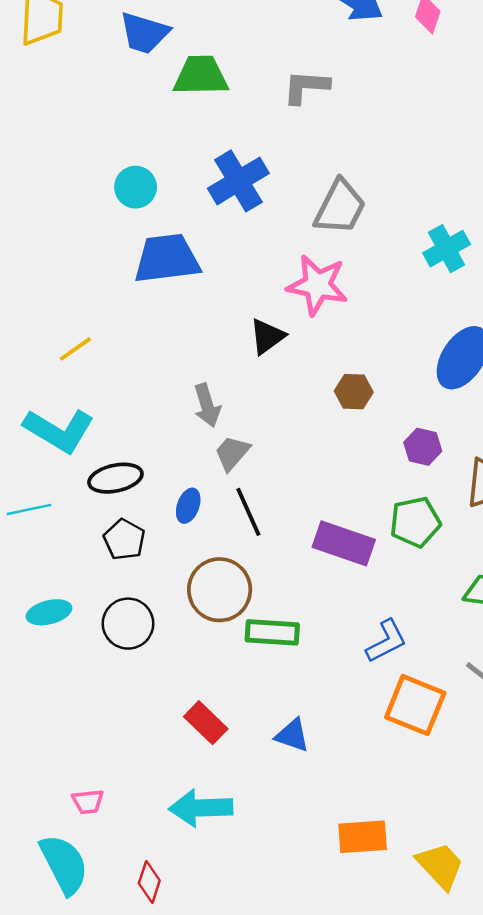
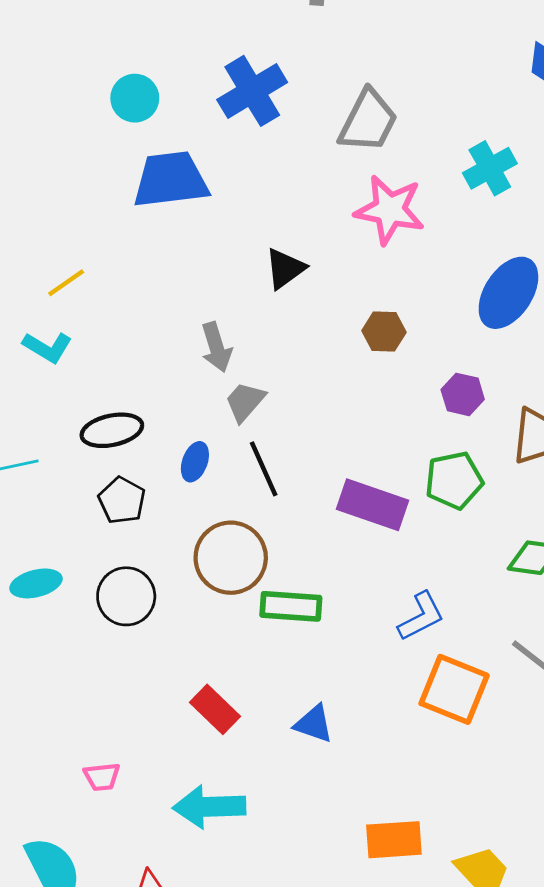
pink star: (317, 285) -> (390, 210), moved
cyan L-shape: (59, 430) -> (47, 347), moved, size x0.6
pink trapezoid: (88, 802) -> (102, 777), moved

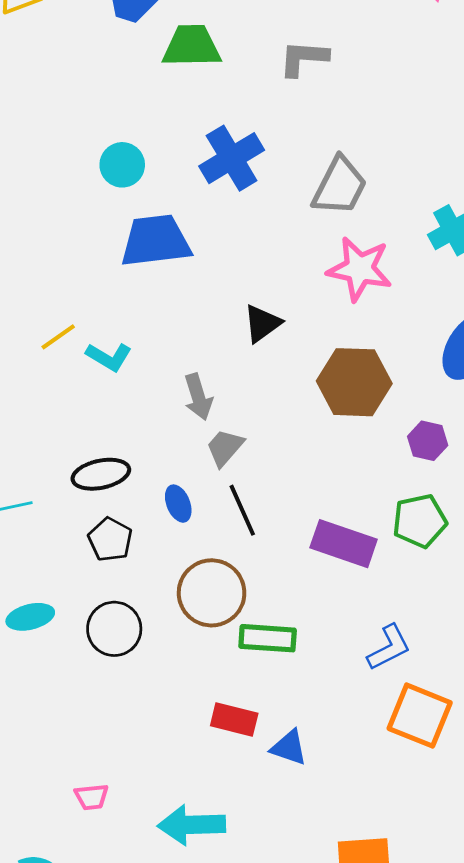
brown hexagon: (384, 331) -> (354, 382), size x1.8
cyan L-shape: (47, 347) -> (109, 357), moved
blue ellipse: (195, 462) -> (178, 504), turned -42
red rectangle: (215, 709) -> (234, 720), moved, turned -30

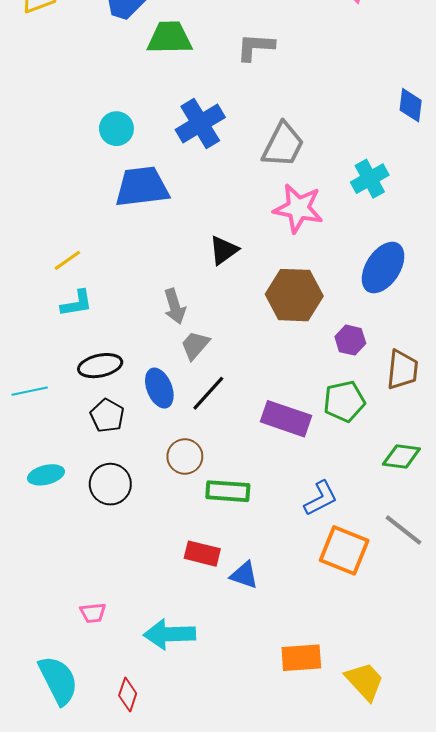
cyan L-shape: (109, 357) -> (77, 303), moved, turned -40
blue ellipse: (178, 504) -> (159, 388), size x1.4
black line: (242, 510) -> (208, 393), turned 66
brown circle: (212, 593) -> (185, 456), size x0.7

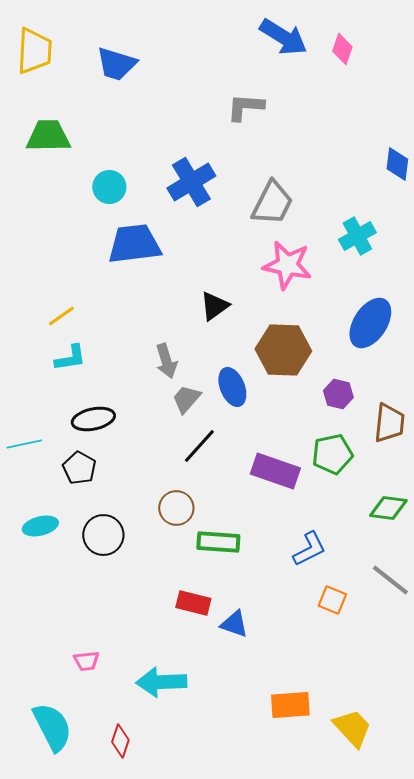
green trapezoid: (170, 38) -> (48, 136), moved
blue ellipse: (159, 388) -> (232, 387), moved
black pentagon: (107, 416) -> (79, 468), moved
orange square: (344, 550) -> (332, 600), size x0.6

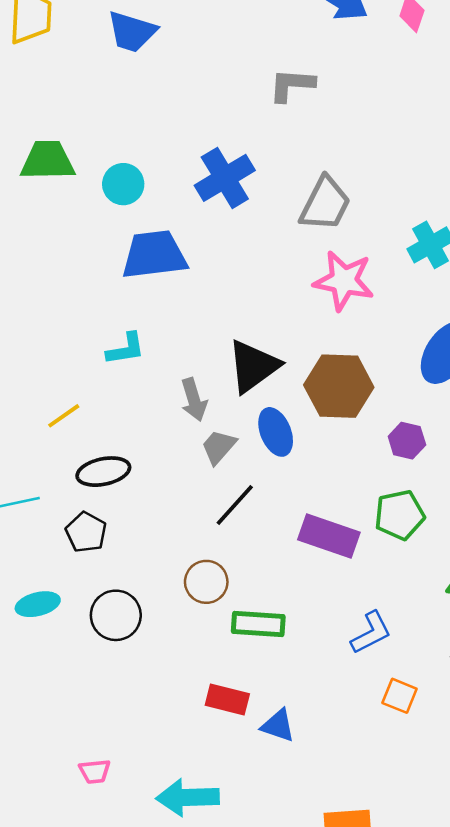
green trapezoid: (48, 136) -> (48, 161), moved
black triangle: (214, 306) -> (253, 366), moved, size x1.5
yellow line: (61, 316) -> (64, 416), moved
cyan L-shape: (70, 358) -> (126, 349), moved

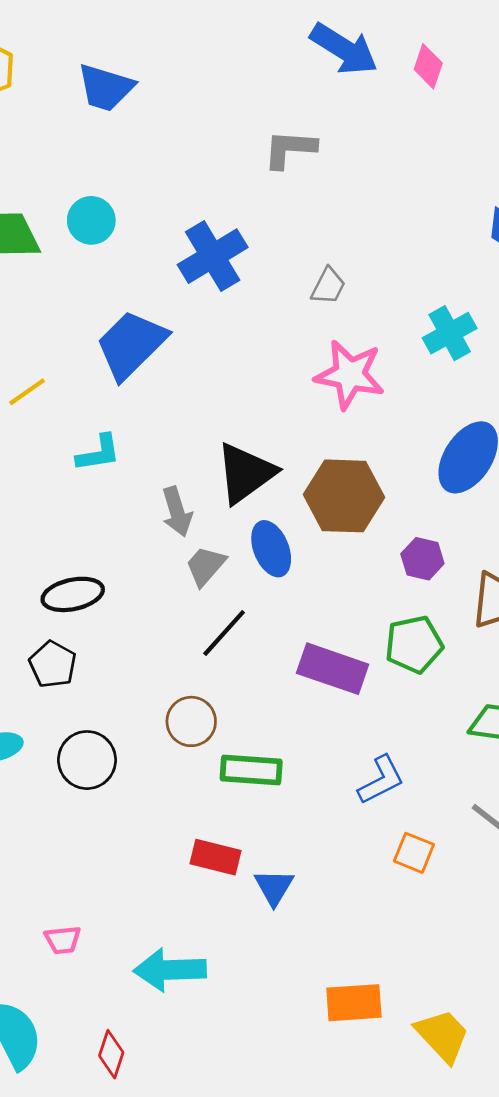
cyan circle: (123, 184) -> (91, 220), moved
gray trapezoid: (325, 204) -> (328, 286), size x0.6
blue trapezoid: (154, 255) -> (131, 345), turned -38
yellow line: (64, 416) -> (27, 392), moved
blue triangle: (278, 726) -> (274, 887), turned 42

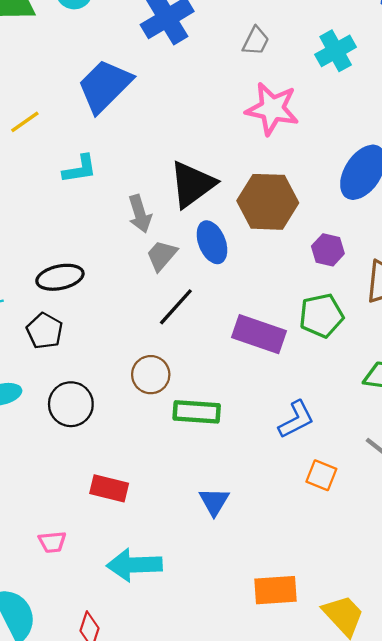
cyan cross: (450, 333) -> (336, 51), moved
red rectangle: (215, 857) -> (109, 488), moved

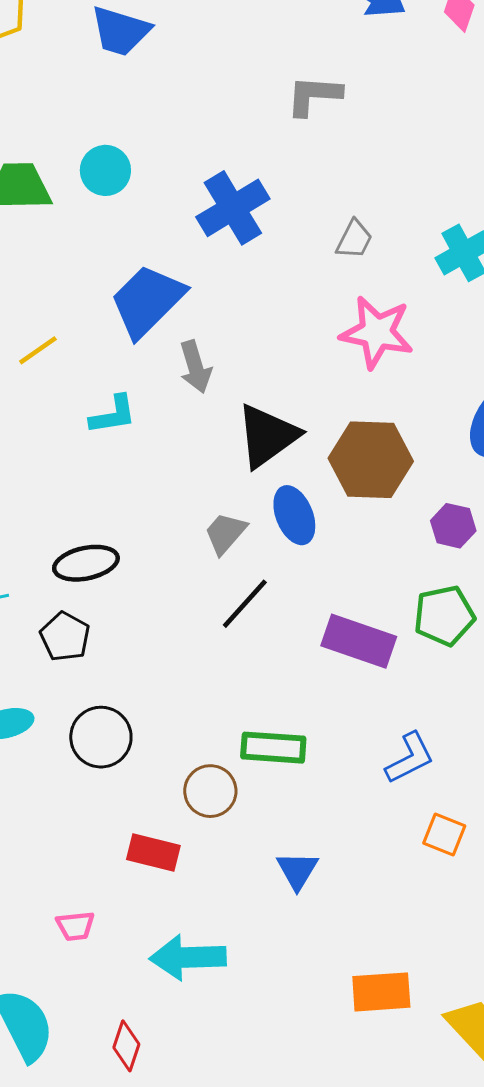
gray arrow: (140, 214) -> (195, 367), moved
brown circle: (151, 375) -> (210, 791), moved

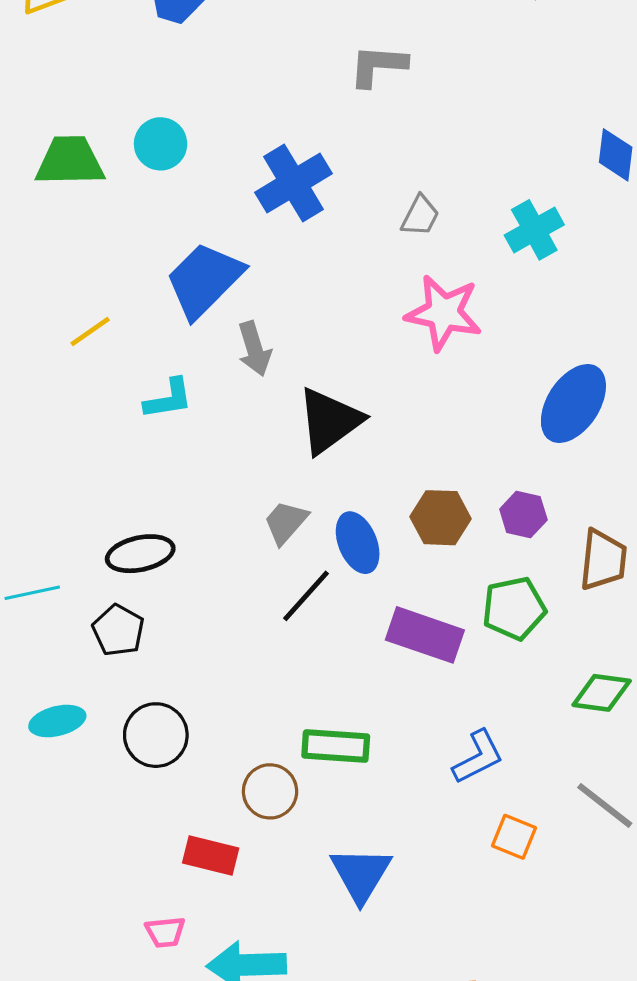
brown hexagon: (371, 460) -> (440, 518), moved, size x0.7
blue ellipse: (294, 515) -> (358, 543), moved
blue triangle: (297, 870) -> (361, 874), size x1.4
pink trapezoid: (75, 926) -> (165, 932), moved

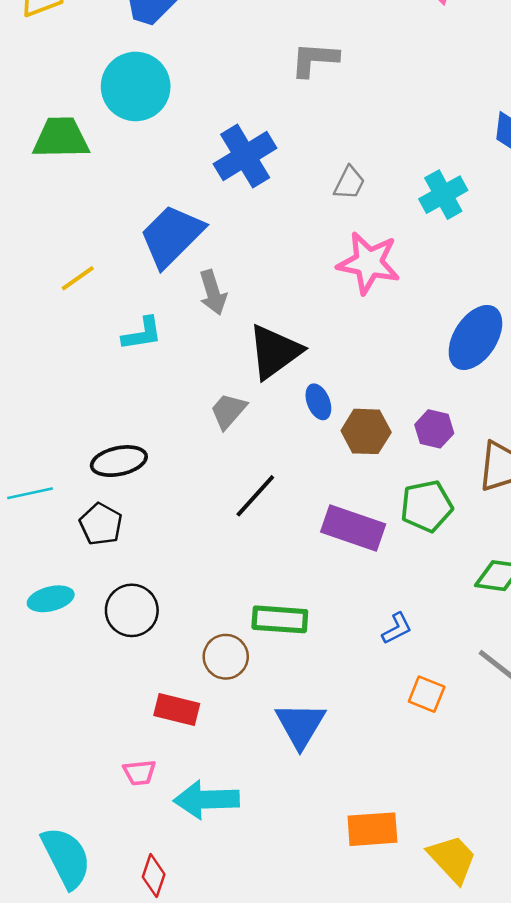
cyan circle: (161, 144) -> (136, 86), moved, size x1.6
gray trapezoid: (286, 522) -> (228, 411), moved
blue ellipse: (358, 543) -> (318, 402), moved, size x0.7
blue L-shape: (478, 757) -> (397, 628), size x0.7

